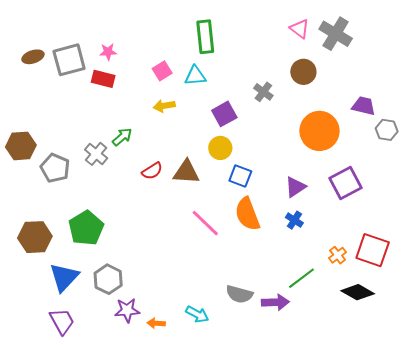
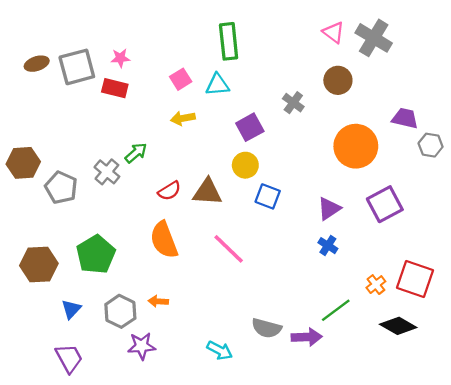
orange semicircle: (247, 214) -> (164, 240), moved
blue triangle: (64, 277) -> (71, 309), size x0.6
orange arrow: (156, 323) -> (158, 301), moved

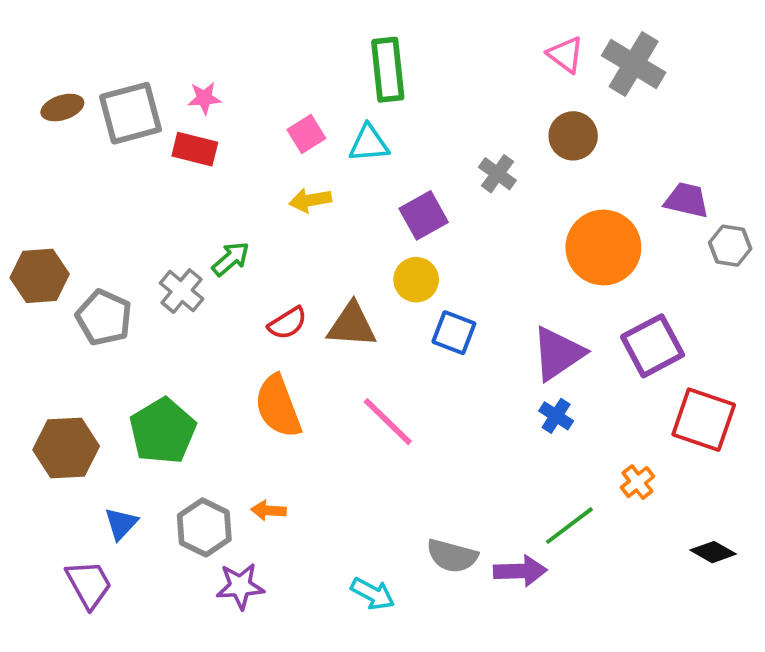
purple triangle: (329, 209) -> (558, 353), size x1.4
red square: (415, 279) -> (704, 420), moved
black diamond: (398, 326) -> (713, 552), moved, size x0.7
purple trapezoid: (69, 358) -> (89, 584), moved

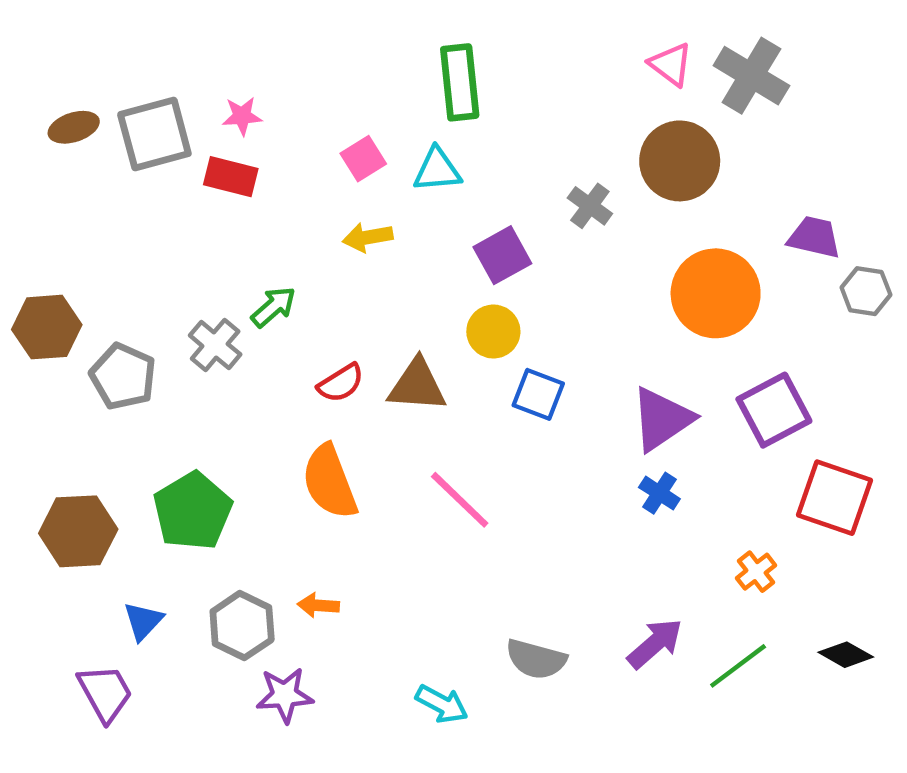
brown circle: (573, 136) -> (680, 161), size x1.4
green line: (569, 526) -> (738, 666), moved
purple arrow: (520, 571) -> (655, 643), moved, turned -39

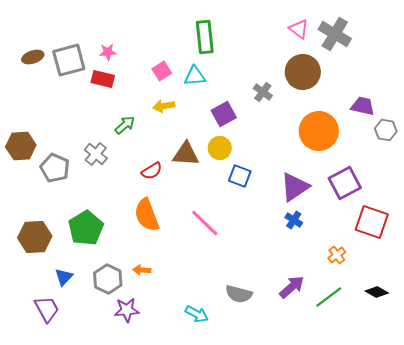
green arrow: (273, 307) -> (125, 125), moved
brown triangle: (417, 385) -> (186, 154), moved

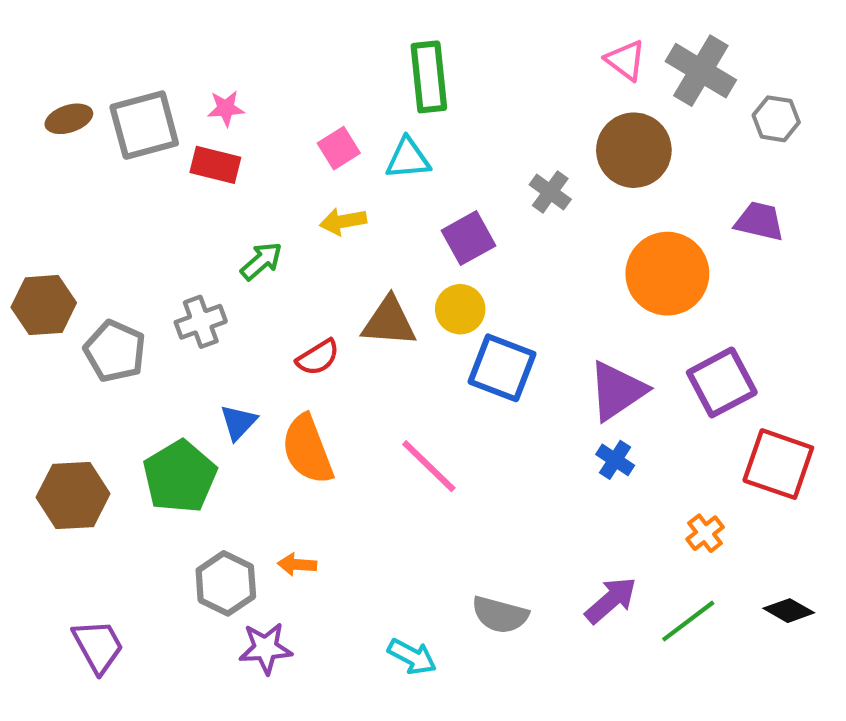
gray hexagon: (386, 130) -> (776, 119), moved
gray cross: (96, 154) -> (201, 322), turned 30
blue square: (240, 176) -> (502, 368), size x1.4
blue triangle: (64, 277) -> (238, 422), moved

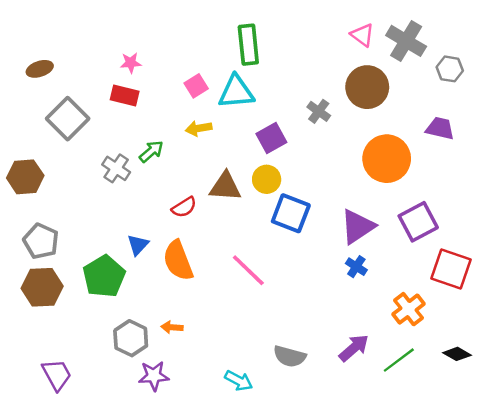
gray square: (144, 125) -> (68, 119), moved, turned -30
cyan triangle: (408, 159) -> (236, 92), size x1.4
gray cross: (201, 322) -> (116, 168), moved, turned -36
gray pentagon: (115, 351) -> (41, 241), moved
orange cross: (705, 533) -> (408, 309), size x1.5

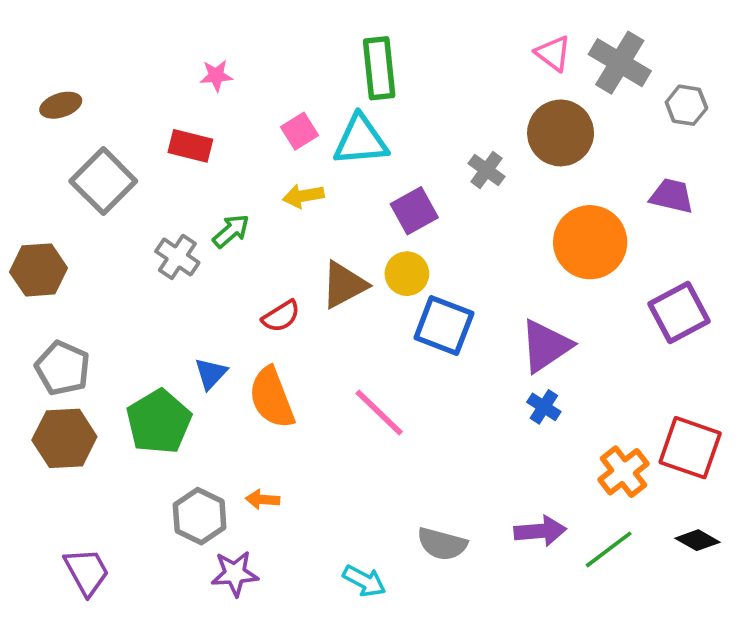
pink star: (131, 63) -> (216, 76), moved
brown triangle: (225, 187) -> (344, 285), turned -32
purple square: (418, 222) -> (679, 313), moved
red square: (451, 269) -> (690, 448), moved
purple arrow: (354, 348) -> (540, 531), turned 36

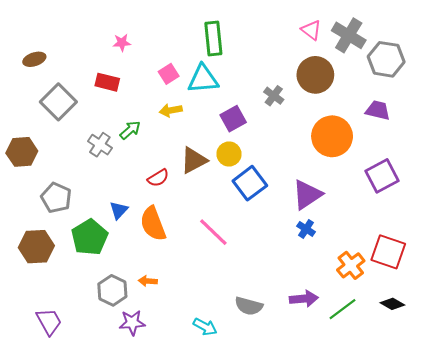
gray hexagon: (686, 105) -> (386, 59), size x1.6
blue square: (444, 325) -> (250, 183), turned 32
gray pentagon: (63, 368) -> (56, 198), moved

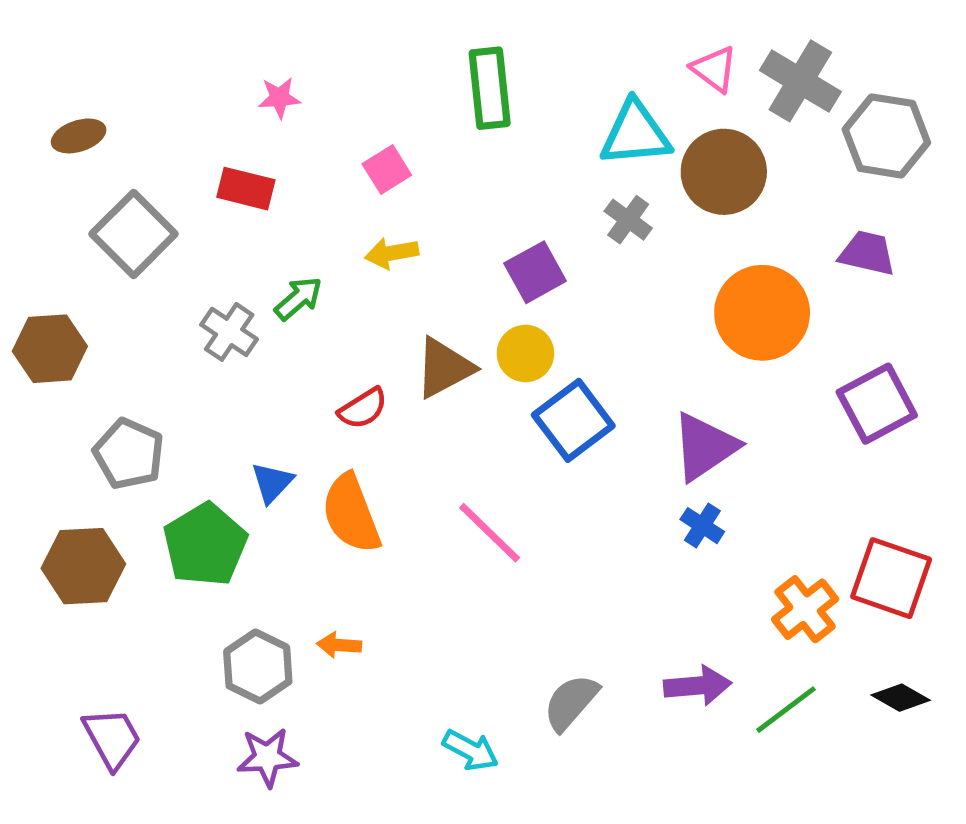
cyan triangle: (203, 79) -> (635, 134), moved
gray semicircle: (249, 306) -> (571, 702), turned 116
purple star: (132, 323) -> (267, 757), moved

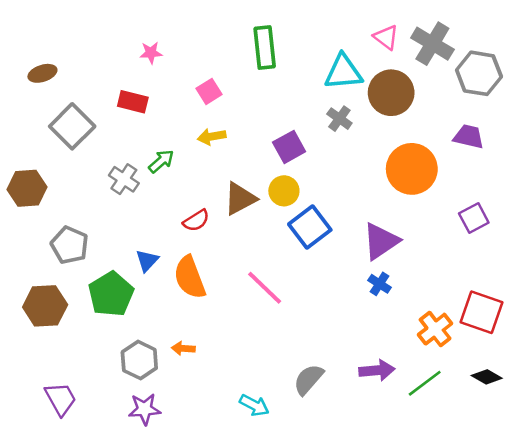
purple square: (877, 404) -> (474, 218), size x0.7

